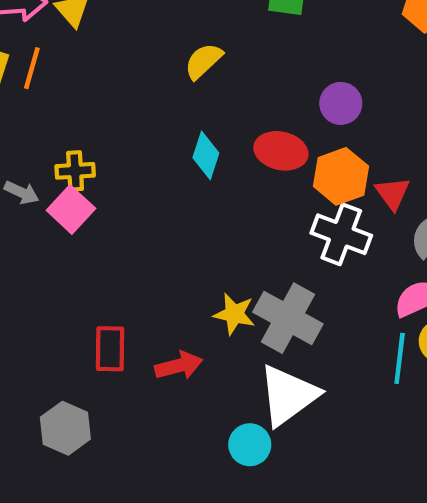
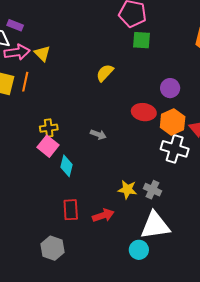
cyan diamond: (206, 155) -> (67, 166), moved
gray arrow: (22, 192) -> (98, 134), moved
gray cross: (288, 318) -> (152, 190), size x0.6
white triangle: (288, 395) -> (155, 226), turned 32

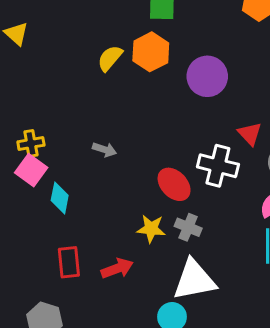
purple circle: (170, 88) -> (207, 76), size x1.4
red ellipse: (144, 112) -> (174, 184), moved, turned 40
orange hexagon: (173, 122) -> (151, 52), moved

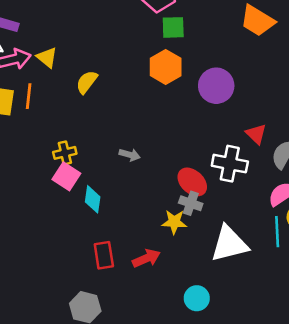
yellow semicircle: (110, 58) -> (87, 82), moved
gray cross: (188, 227) -> (191, 203), moved
white triangle: (194, 280) -> (229, 244), moved

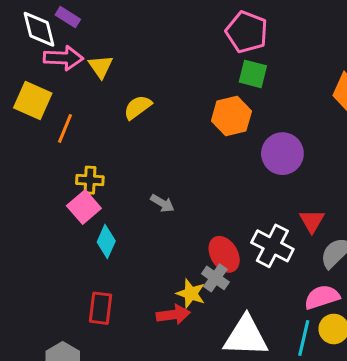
orange line: (29, 96) -> (65, 128), moved
red arrow: (146, 258) -> (173, 315), moved

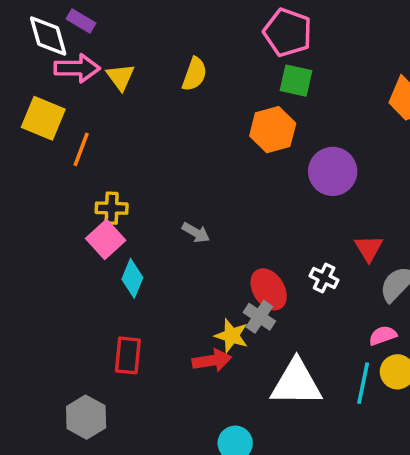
yellow semicircle: (138, 107) -> (195, 74), moved, turned 148
white cross: (272, 246) -> (324, 278), size x0.6
pink semicircle: (322, 297) -> (383, 335), size x0.7

